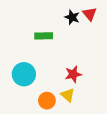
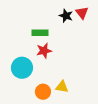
red star: (73, 74) -> (44, 51), moved
yellow triangle: (68, 95) -> (62, 87), turned -32

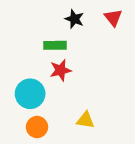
black star: (66, 16) -> (74, 19), moved
orange circle: (43, 92) -> (37, 127), moved

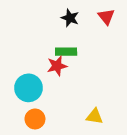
green rectangle: (55, 45) -> (66, 52), moved
yellow triangle: (85, 120) -> (95, 116), moved

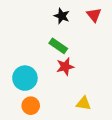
green rectangle: (66, 52) -> (58, 46), turned 36
red star: (57, 66) -> (65, 67), moved

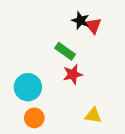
red triangle: (94, 15) -> (93, 26), moved
black star: (62, 16) -> (80, 21), moved

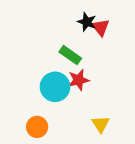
cyan circle: (28, 87) -> (55, 87), moved
yellow triangle: (93, 115) -> (101, 124), turned 48

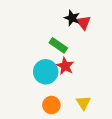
red star: (79, 80) -> (65, 66), turned -30
orange circle: (37, 127) -> (51, 105), moved

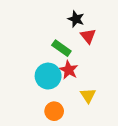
red triangle: (83, 23) -> (88, 36), moved
yellow triangle: (83, 103) -> (88, 95), moved

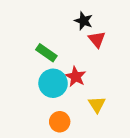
green rectangle: (61, 48) -> (46, 53), moved

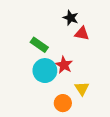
red triangle: (97, 39) -> (82, 34), turned -40
orange circle: (60, 122) -> (63, 103), moved

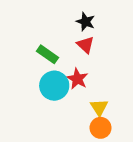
red triangle: (82, 34) -> (86, 45), moved, turned 32
orange circle: (63, 103) -> (101, 128), moved

